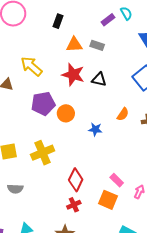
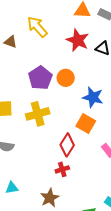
purple pentagon: (43, 104) -> (40, 78), moved, turned -30
blue star: (95, 129) -> (93, 97), size x1.5
orange square: (108, 200) -> (86, 124), moved

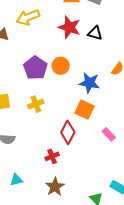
yellow arrow: (37, 27) -> (28, 17), turned -65
yellow cross: (38, 114) -> (36, 104), size x0.7
red cross: (62, 169) -> (52, 156), moved

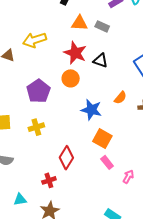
orange circle: (61, 66) -> (71, 78), moved
orange square: (85, 110) -> (102, 139), moved
cyan triangle: (16, 180) -> (20, 200), moved

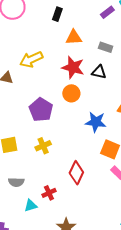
gray rectangle: (102, 26) -> (106, 47), moved
red cross: (49, 180) -> (49, 193), moved
cyan triangle: (20, 200) -> (31, 205), moved

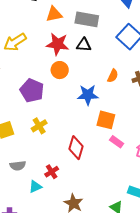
gray rectangle: (106, 47) -> (87, 19), size x1.6

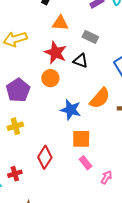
gray rectangle: (87, 19) -> (90, 37), size x0.7
orange semicircle: (113, 76) -> (100, 98), size x1.6
orange square: (106, 120) -> (81, 139), turned -30

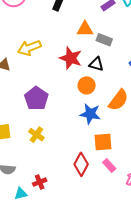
orange triangle: (60, 23) -> (85, 29), moved
orange circle: (50, 78) -> (87, 85), moved
yellow cross: (15, 126) -> (36, 135), turned -35
red diamond: (45, 157) -> (81, 164), moved

